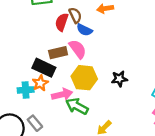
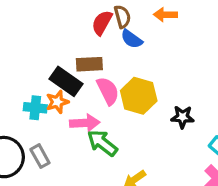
pink semicircle: (78, 49) -> (108, 91), moved
yellow hexagon: (84, 78) -> (139, 96), moved
black star: (119, 79) -> (182, 117), moved

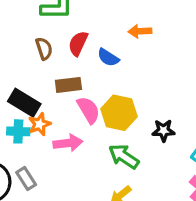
brown semicircle: (122, 17) -> (44, 49), moved
black rectangle: (66, 81) -> (24, 103), moved
green arrow: (102, 143) -> (124, 156), moved

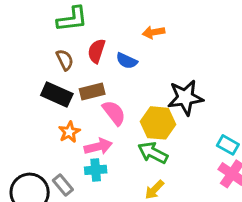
black rectangle: (24, 103) -> (57, 94), moved
yellow hexagon: (119, 113) -> (158, 123), moved
cyan cross: (18, 131) -> (96, 170), moved
black star: (163, 131) -> (185, 98), moved, size x1.6

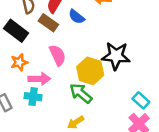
brown rectangle: (92, 91) -> (48, 23), moved, turned 36

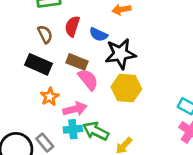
brown rectangle: (48, 23) -> (77, 62), moved
black star: (116, 56) -> (120, 54), moved
green arrow: (81, 93) -> (96, 131), moved

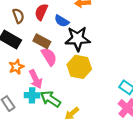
pink arrow: (75, 109) -> (36, 79), turned 72

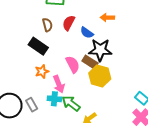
brown rectangle: (42, 41) -> (90, 62), moved

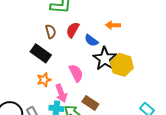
black star: (100, 50) -> (105, 59), turned 30
brown rectangle: (90, 62) -> (90, 103), moved
yellow hexagon: (100, 76) -> (122, 65), moved

